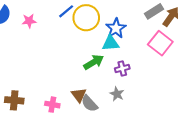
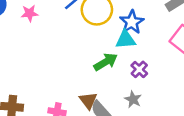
purple cross: (122, 69) -> (139, 69), turned -32

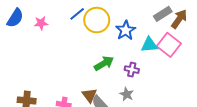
cyan triangle: (126, 39) -> (149, 45), moved
purple cross: (139, 69) -> (132, 70), turned -32

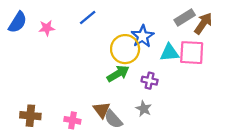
yellow circle: (97, 20) -> (125, 49), moved
pink square: (169, 45) -> (192, 53), turned -35

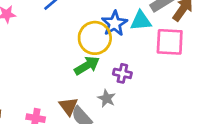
cyan triangle: (169, 53) -> (141, 21), moved
gray star: (144, 109) -> (107, 98), moved

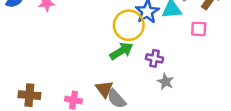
pink square: (170, 42) -> (199, 29), size x0.6
gray star: (107, 98) -> (166, 82), moved

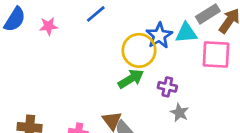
pink square: (199, 29) -> (216, 54), size x1.6

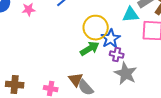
blue star: (159, 36) -> (111, 39), moved
gray star: (179, 113) -> (126, 74), size x1.6

